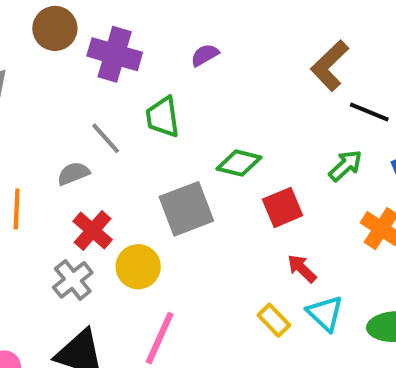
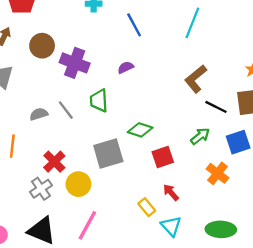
gray semicircle: (73, 174) -> (39, 114), moved
cyan triangle: (325, 313) -> (171, 226), moved
yellow rectangle: (274, 320) -> (147, 207), moved

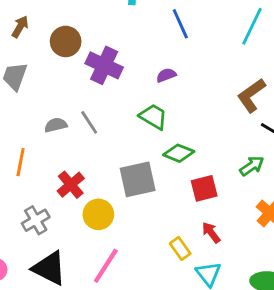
green trapezoid: (99, 101) -> (153, 117), moved, turned 120
gray cross: (41, 189) -> (36, 220), moved

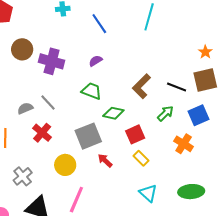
brown L-shape: (251, 95) -> (141, 86), moved
red cross: (71, 185) -> (42, 133), moved
red arrow: (211, 232) -> (105, 161), moved
yellow rectangle: (180, 248) -> (141, 158), moved

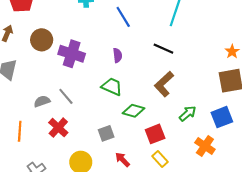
purple semicircle: (96, 61) -> (117, 55), turned 112
black line: (177, 87) -> (163, 49), moved
gray square: (88, 136) -> (106, 133), size x0.6

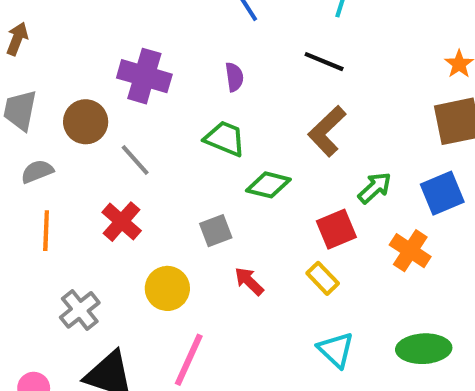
brown circle: (42, 40) -> (86, 122), moved
gray semicircle: (42, 101) -> (37, 171), moved
red square: (155, 134) -> (336, 229), moved

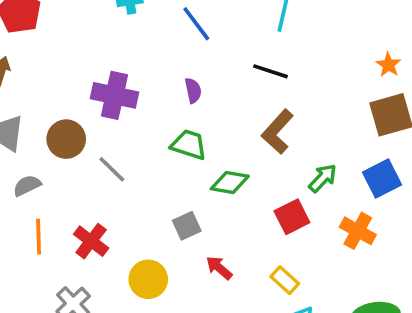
red cross: (122, 222) -> (91, 241), moved
yellow rectangle: (323, 278) -> (285, 280), moved

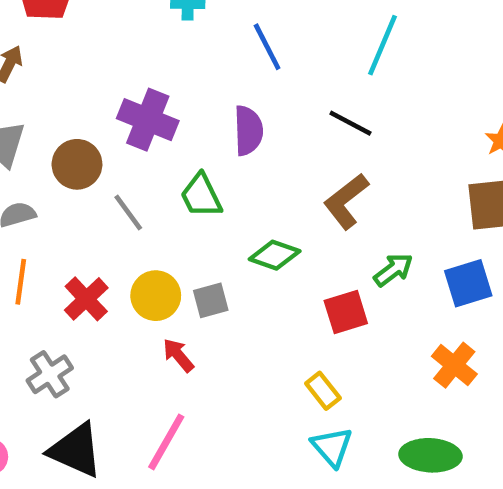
purple semicircle: (193, 90) -> (248, 131), size x1.5
green trapezoid: (189, 145) -> (201, 196), moved, turned -144
orange cross: (358, 231) -> (454, 365), moved
red arrow: (219, 268) -> (178, 355), moved
yellow circle: (148, 279) -> (156, 296), moved

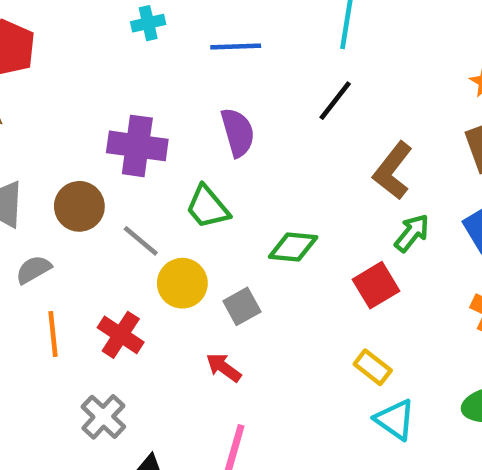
blue line: (267, 47) -> (236, 47), turned -51
black line: (350, 123) -> (335, 101), turned -66
brown L-shape: (346, 201) -> (393, 171), moved
yellow circle: (156, 296) -> (182, 283), moved

